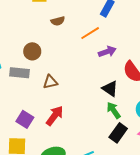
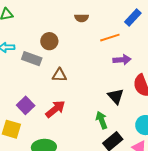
green arrow: (114, 110) -> (102, 120), moved

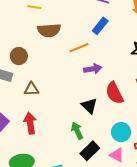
brown semicircle: (82, 18) -> (49, 30), size x1.6
red arrow: (55, 109) -> (30, 123), turned -55

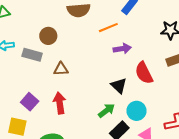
green arrow: (77, 131) -> (107, 111), turned 78
cyan circle: (121, 132) -> (136, 111), moved

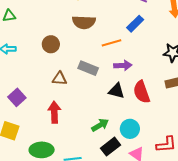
gray rectangle: (32, 55) -> (88, 68), moved
black triangle: (119, 86) -> (117, 91), moved, turned -36
purple square: (30, 102) -> (17, 97), moved

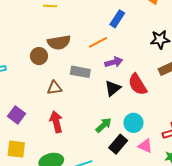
brown semicircle: (84, 22) -> (59, 42), moved
black triangle: (117, 91) -> (113, 88), turned -42

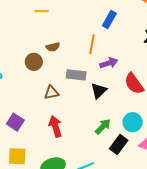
brown semicircle: (59, 42) -> (53, 47), size x0.6
orange line: (98, 42) -> (92, 44), turned -48
black triangle: (113, 88) -> (99, 91), moved

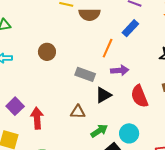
brown semicircle: (53, 47) -> (89, 14), moved, size x1.5
brown triangle: (51, 93) -> (78, 112), moved
red arrow: (55, 126) -> (37, 118), moved

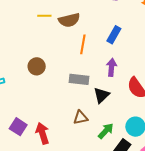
blue rectangle: (130, 28) -> (114, 35), moved
orange line: (108, 48) -> (83, 44), moved
purple arrow: (120, 70) -> (112, 67), turned -66

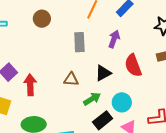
gray rectangle: (79, 79) -> (79, 42), turned 66
black triangle: (101, 95) -> (103, 73), moved

